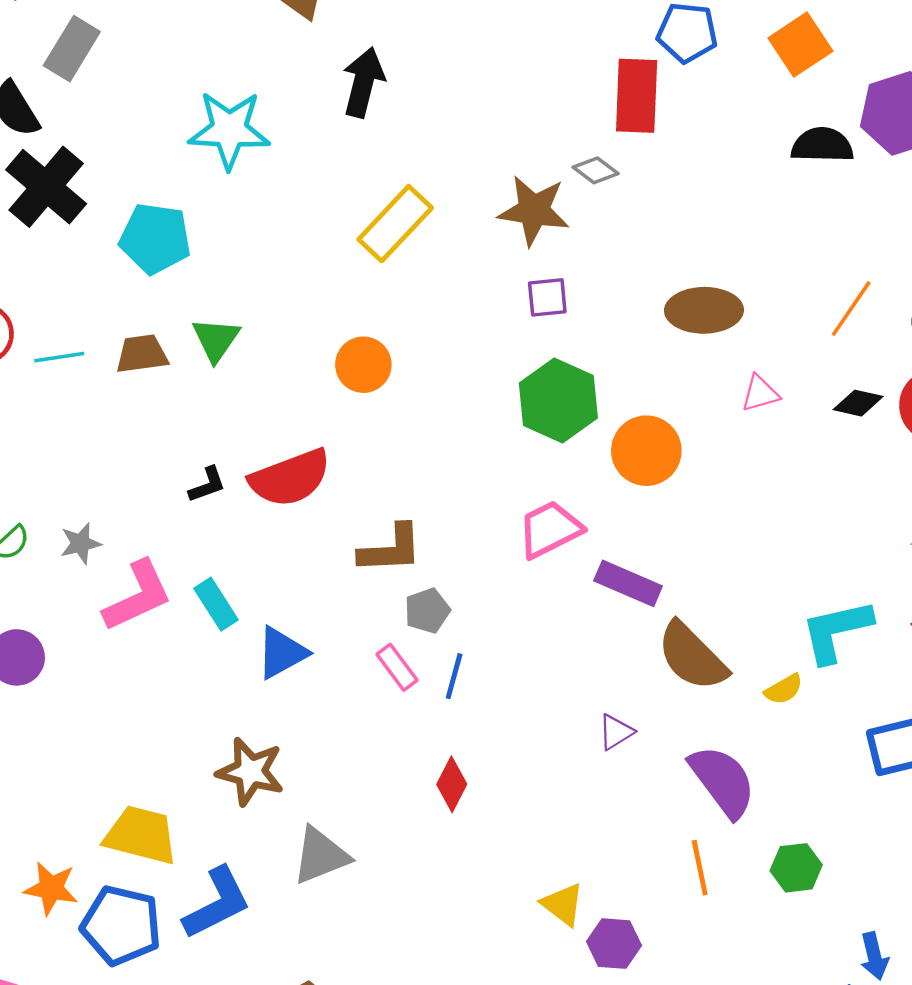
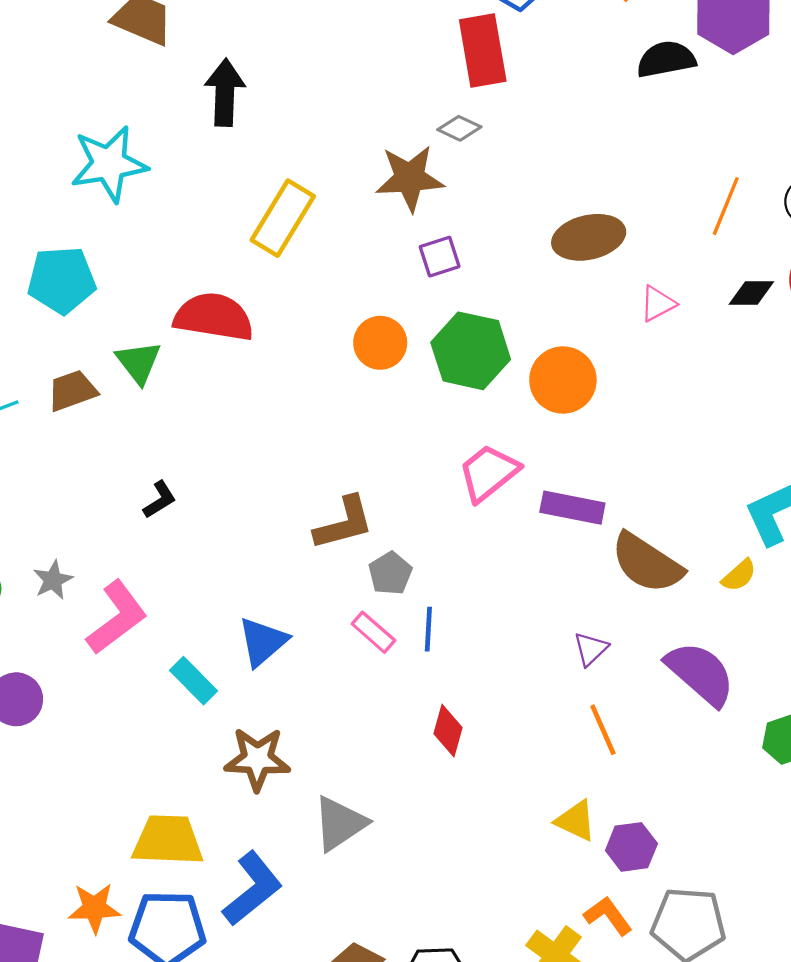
orange circle: (363, 365) -> (380, 343), moved
red semicircle: (290, 478) -> (214, 317), moved, turned -138
cyan rectangle: (216, 604) -> (193, 681), moved
orange line: (700, 868) -> (603, 730), moved

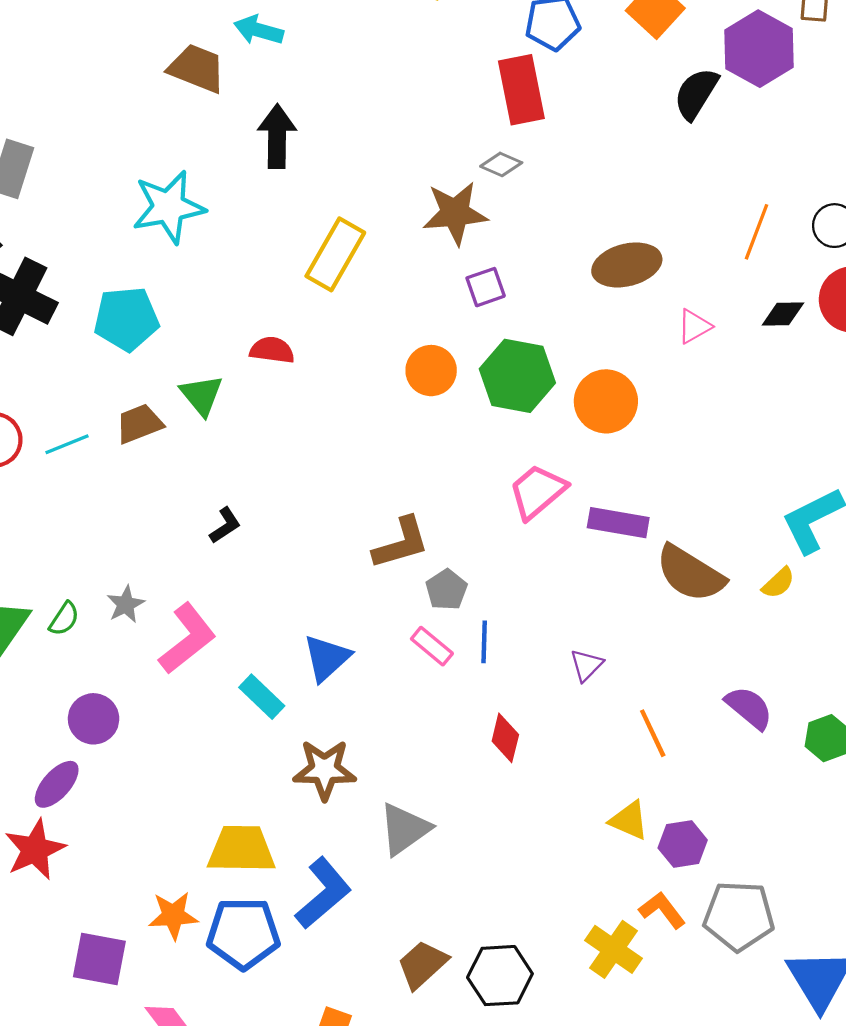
black semicircle: (666, 59) -> (696, 94), turned -46
red semicircle: (214, 317) -> (272, 350), size x0.6
purple triangle: (591, 649) -> (586, 665), moved
purple semicircle: (700, 673) -> (749, 708), moved, size x0.7

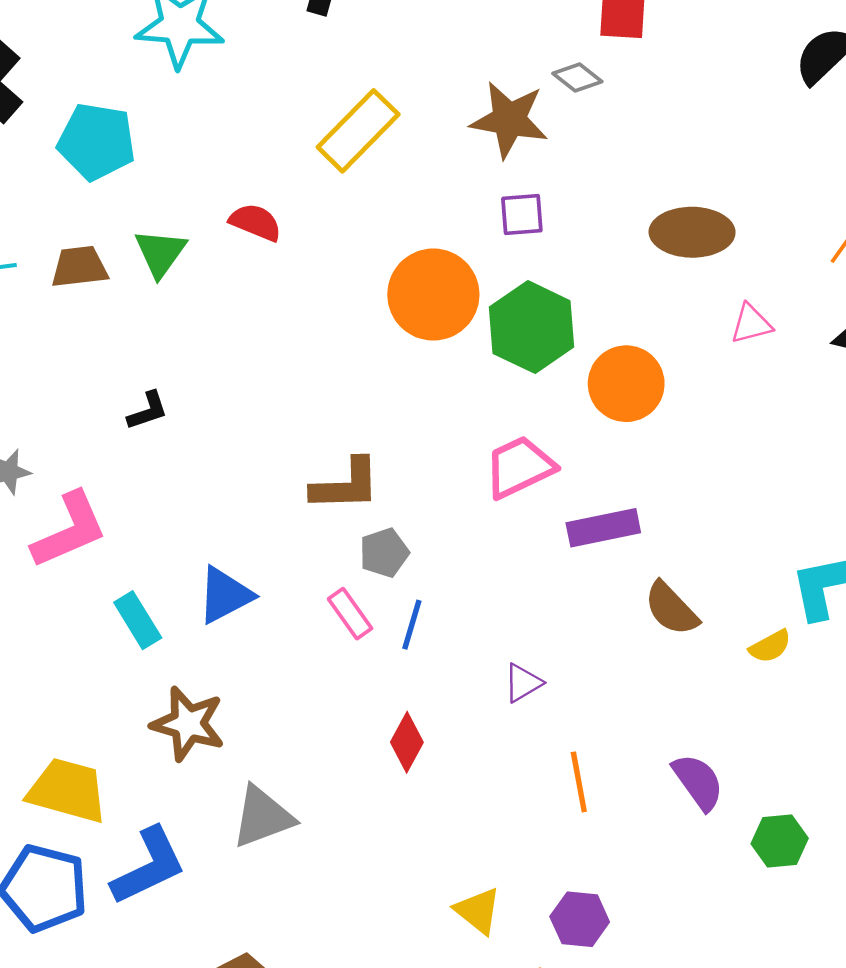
orange circle: (431, 371) -> (433, 295), size x1.5
purple rectangle: (618, 523) -> (603, 528), turned -36
brown semicircle: (690, 574) -> (671, 609), size x0.7
yellow triangle: (629, 820) -> (478, 911), moved

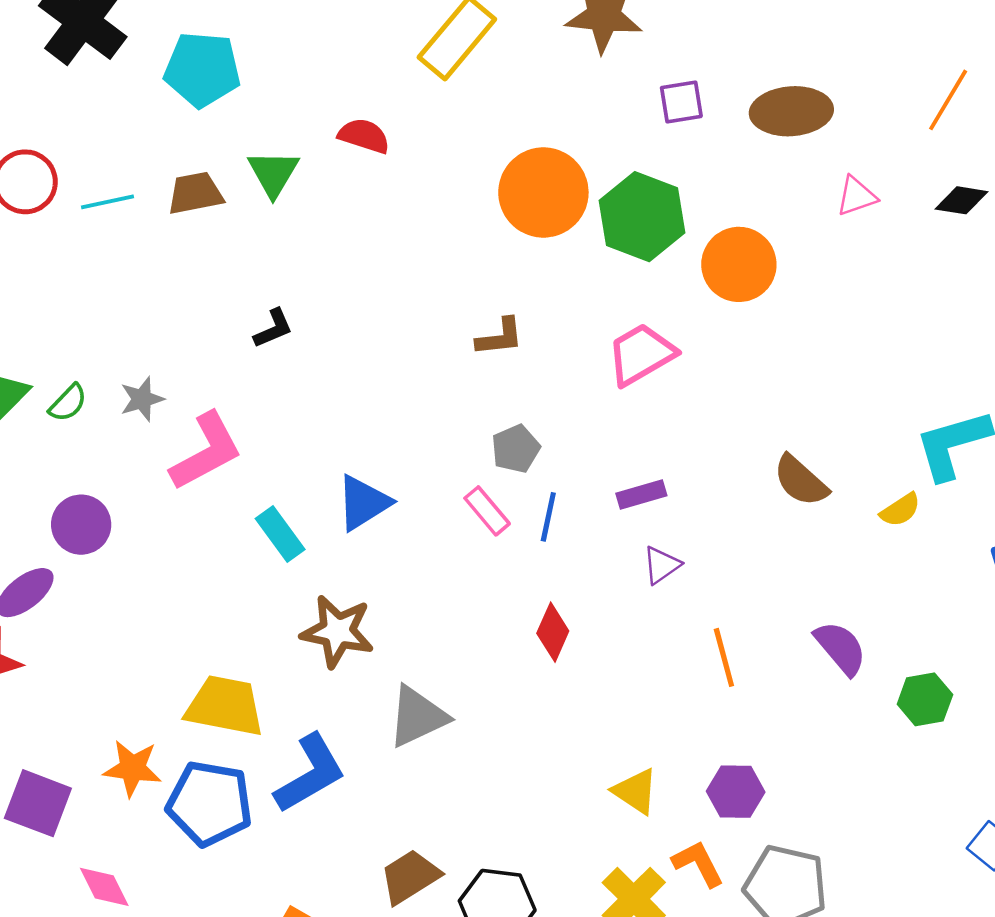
purple square: (522, 215) -> (681, 102), moved
brown L-shape: (346, 485) -> (500, 337), moved, size x0.7
purple rectangle: (603, 528) -> (641, 495), moved, size x0.7

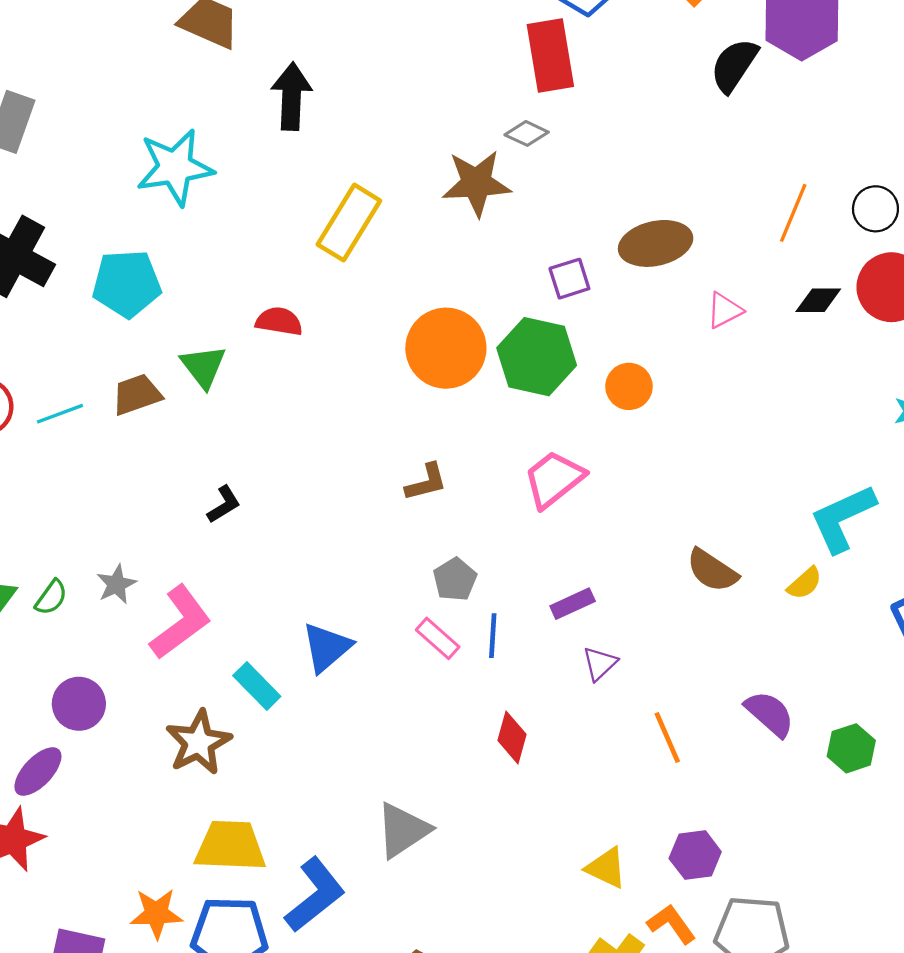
purple square: (681, 102) -> (569, 279), moved
orange circle: (739, 264) -> (629, 386), size x0.7
brown star: (337, 631) -> (198, 742), moved, turned -30

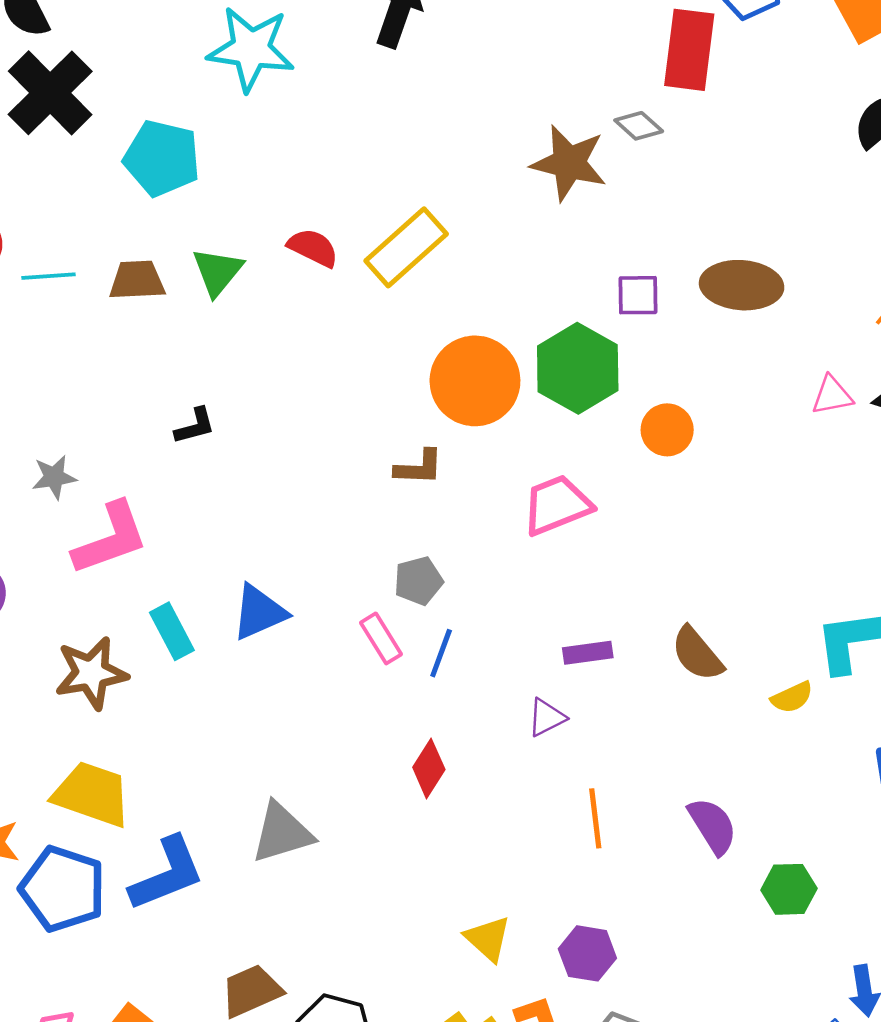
yellow rectangle: (349, 223) -> (406, 247), moved
pink triangle: (724, 310) -> (832, 395), moved
orange circle: (446, 348) -> (475, 381), moved
purple rectangle: (573, 604) -> (588, 653), moved

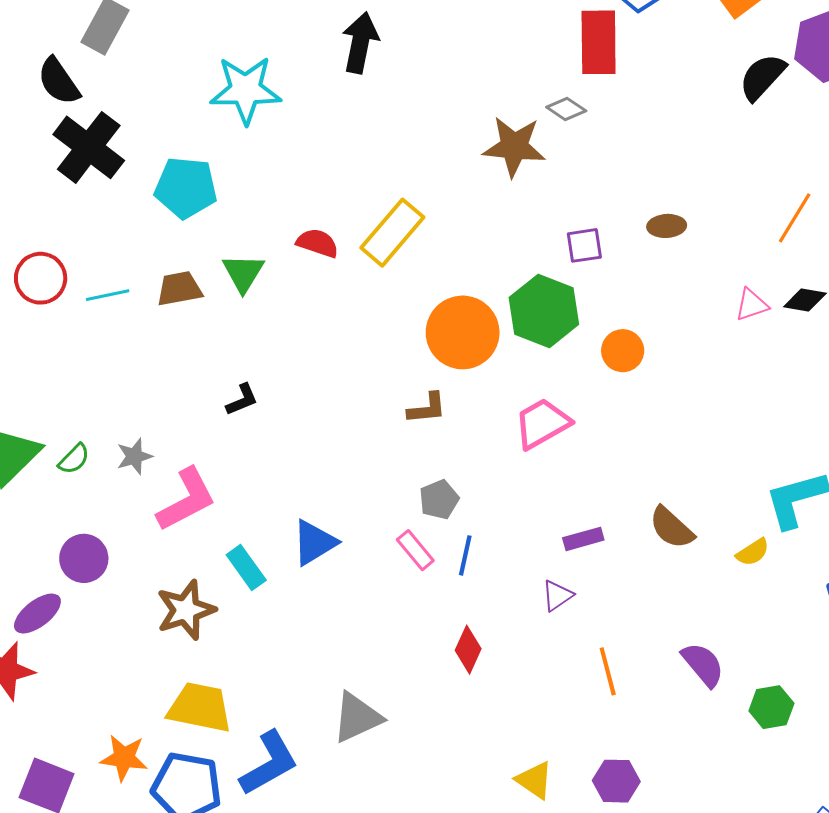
brown ellipse: (742, 285) -> (667, 226), size x0.6

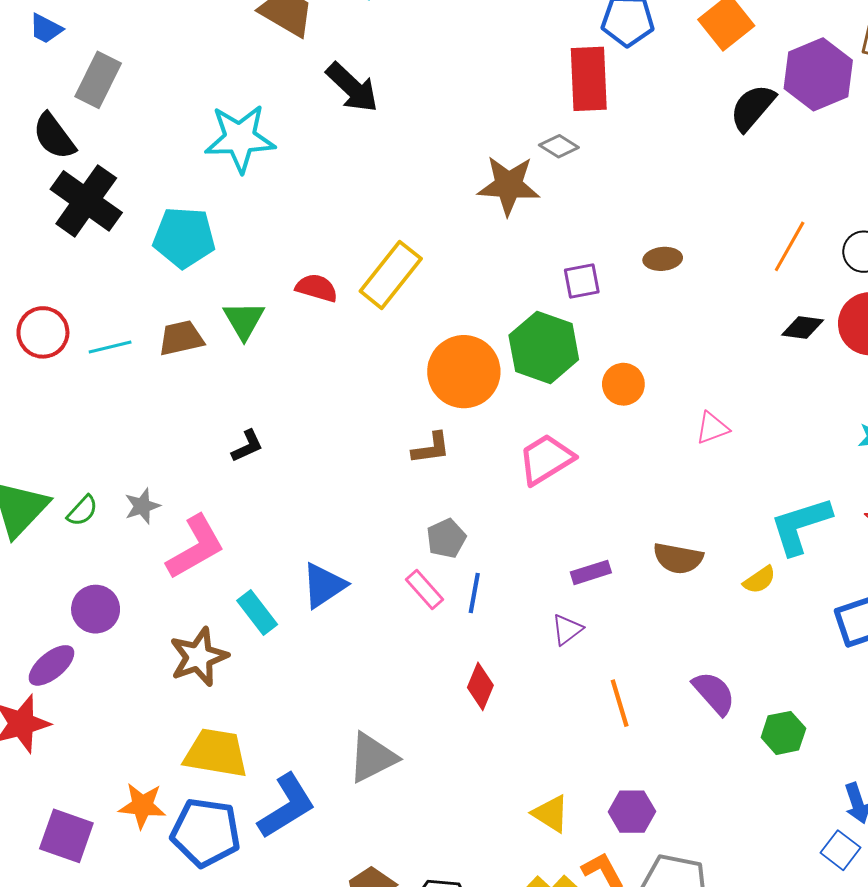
black arrow: (360, 43) -> (352, 87), turned 124
pink triangle: (752, 305) -> (712, 428), moved
brown semicircle: (672, 528) -> (678, 558), turned -30

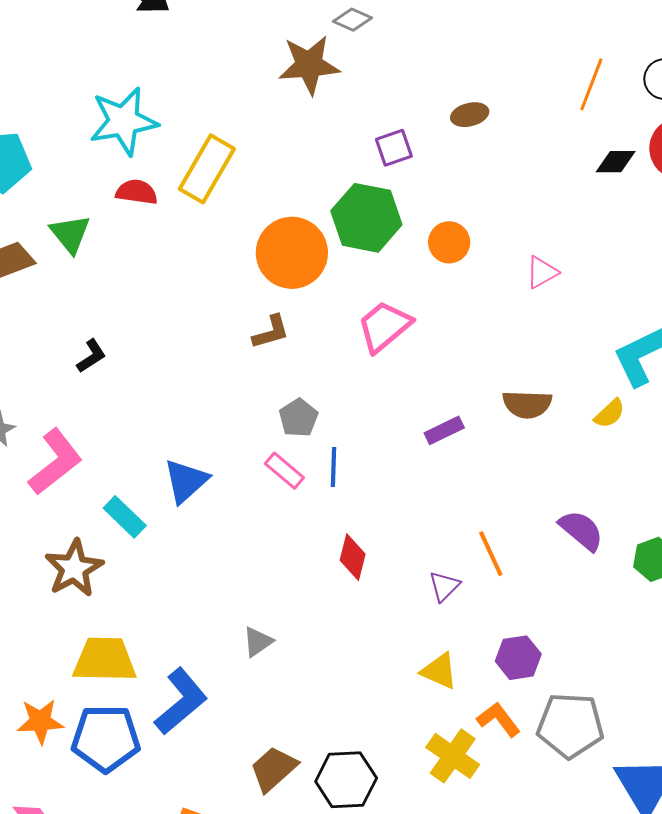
cyan star: (240, 138) -> (123, 121), moved
purple triangle: (567, 630) -> (444, 586), moved
gray triangle: (372, 758) -> (258, 642), size x0.6

